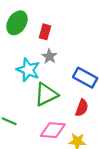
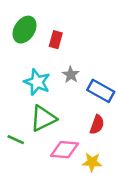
gray star: (49, 56) -> (71, 75), moved
green triangle: (46, 94) -> (43, 118), moved

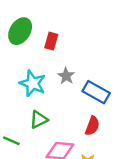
green triangle: (43, 118) -> (39, 120), size x0.7

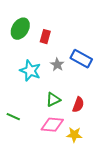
blue rectangle: (96, 92) -> (81, 59), moved
green triangle: (39, 120) -> (53, 100), moved

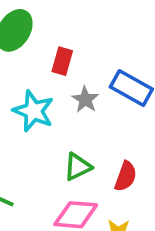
red rectangle: (45, 37) -> (62, 61), moved

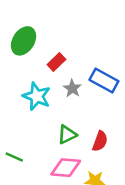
red rectangle: (62, 61) -> (56, 62), turned 30

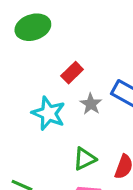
green ellipse: (23, 41) -> (33, 27), moved, turned 40

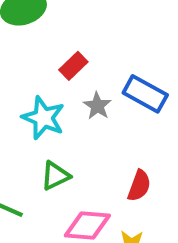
green triangle: (85, 159) -> (55, 176), moved

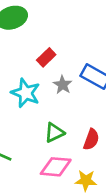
green triangle: (55, 176) -> (54, 133), moved

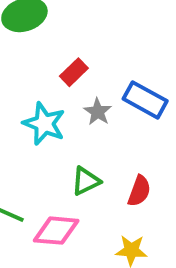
pink diamond: (56, 167) -> (56, 231), moved

